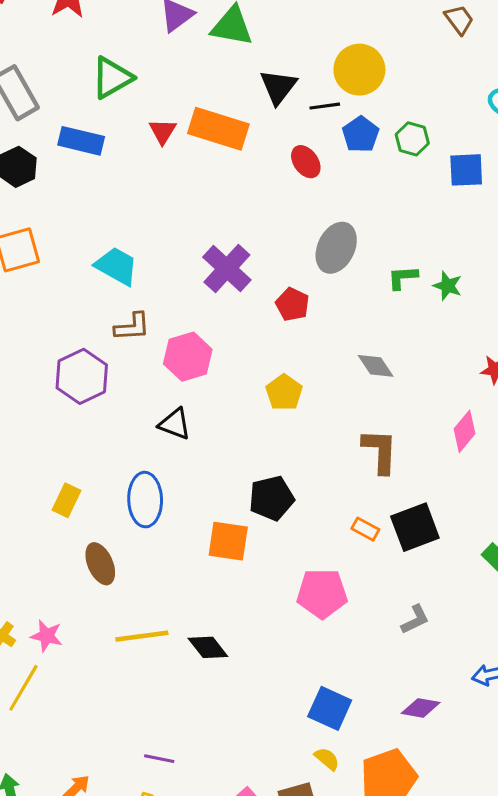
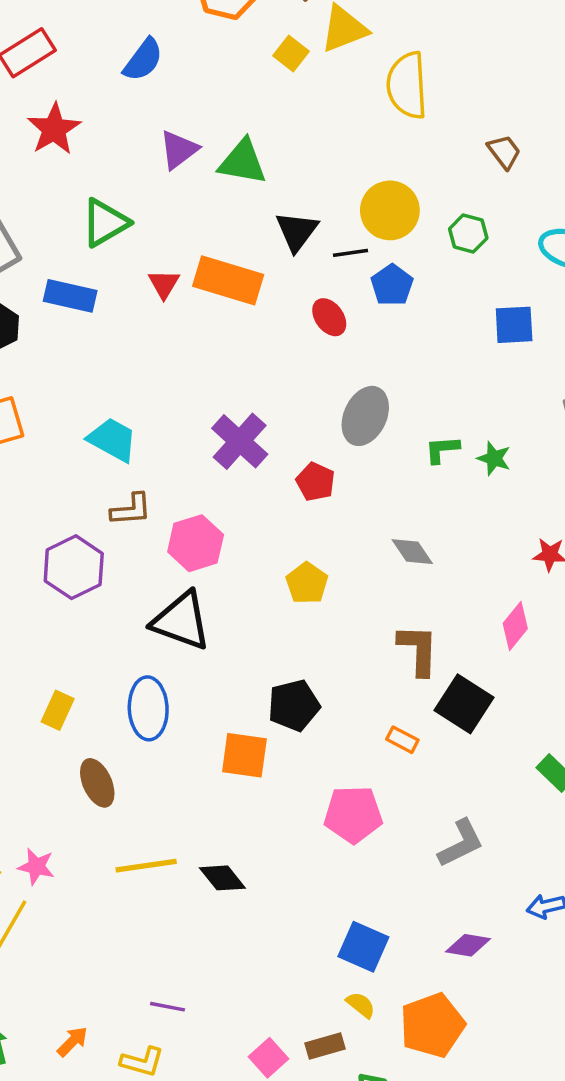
green hexagon: (412, 139) -> (468, 234), moved
black triangle: (175, 424) -> (181, 621), size x1.6
black square: (415, 527) -> (464, 704), moved, turned -36
gray L-shape: (415, 619) -> (461, 843), size x1.4

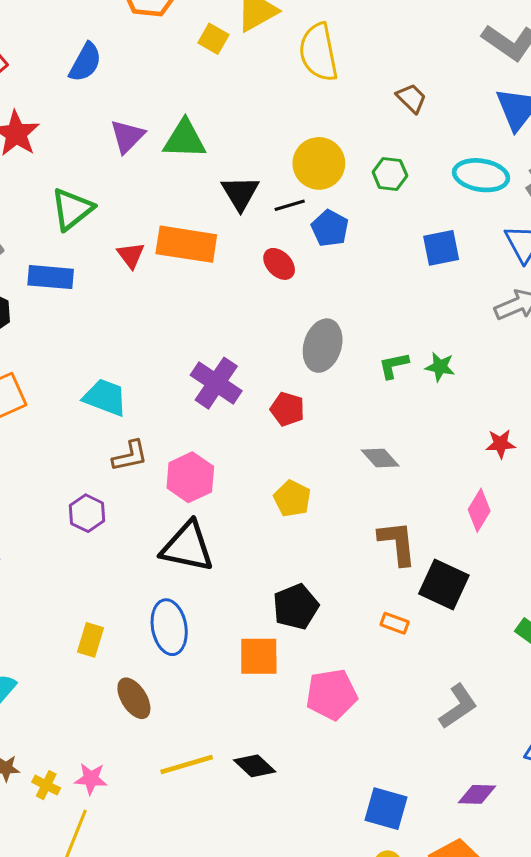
purple hexagon: (74, 567) -> (87, 513), size x0.7
pink pentagon: (353, 814) -> (332, 695), moved

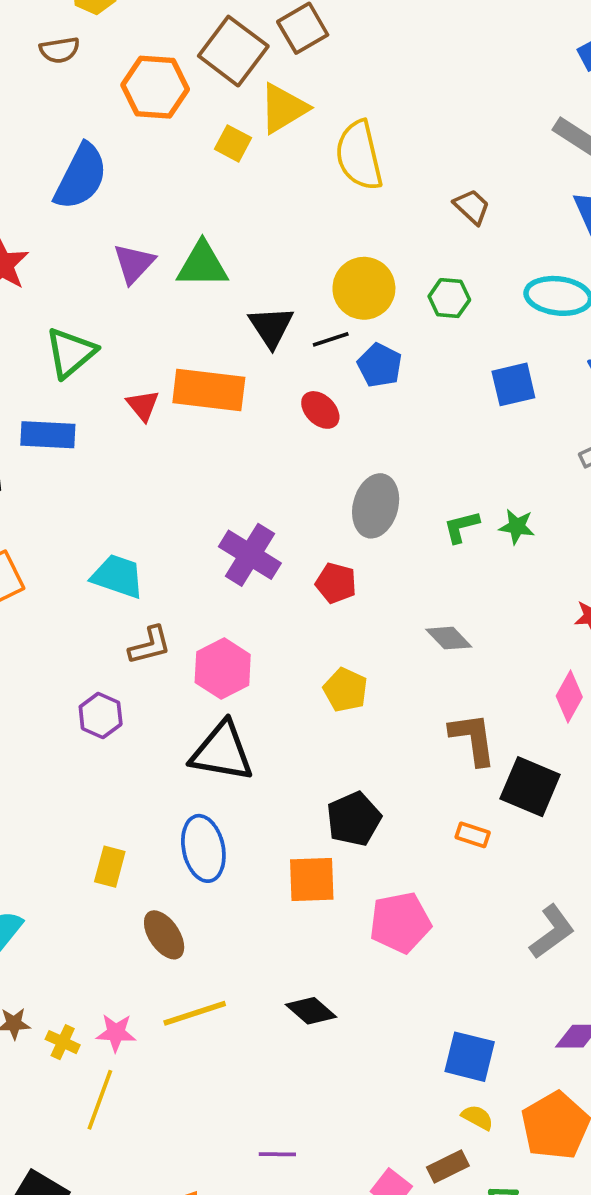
blue semicircle: (85, 62) -> (81, 177), size x1.4
yellow line: (187, 765) -> (195, 1013), moved

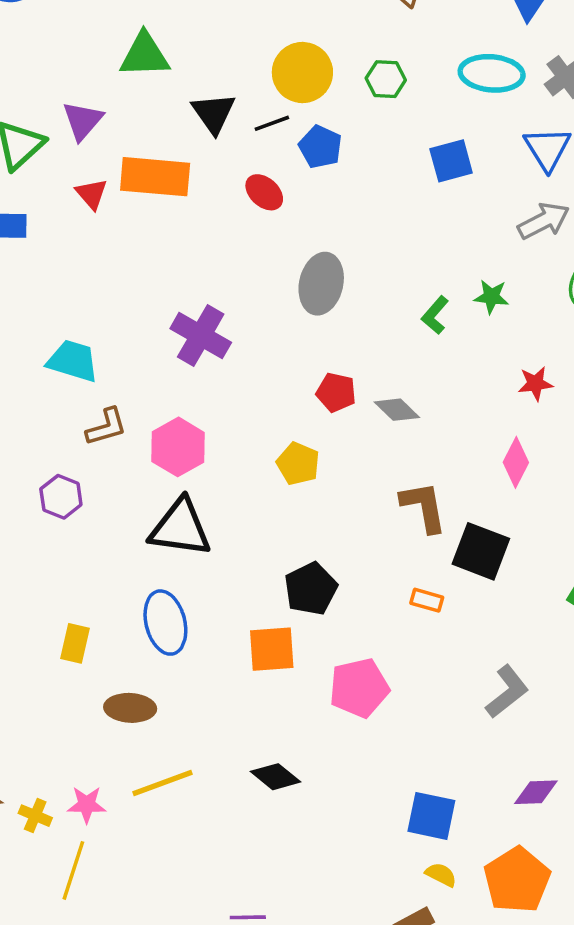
purple triangle: (134, 263) -> (83, 121), moved
green L-shape: (461, 527) -> (435, 315), moved, turned -33
green star: (517, 527) -> (491, 297), moved
red pentagon: (336, 583) -> (336, 392), moved
brown ellipse: (164, 935) -> (130, 708), turned -51

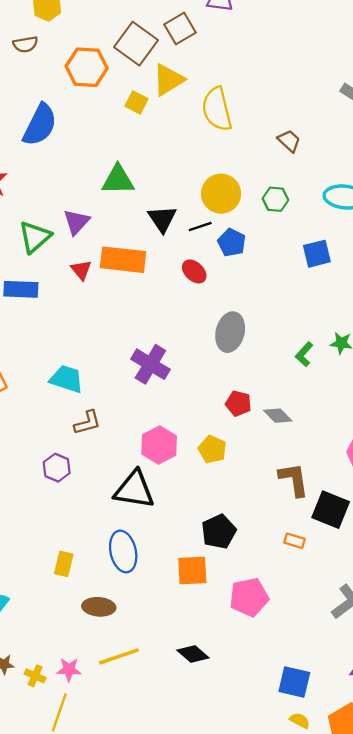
pink hexagon: (178, 447) -> (159, 445), moved

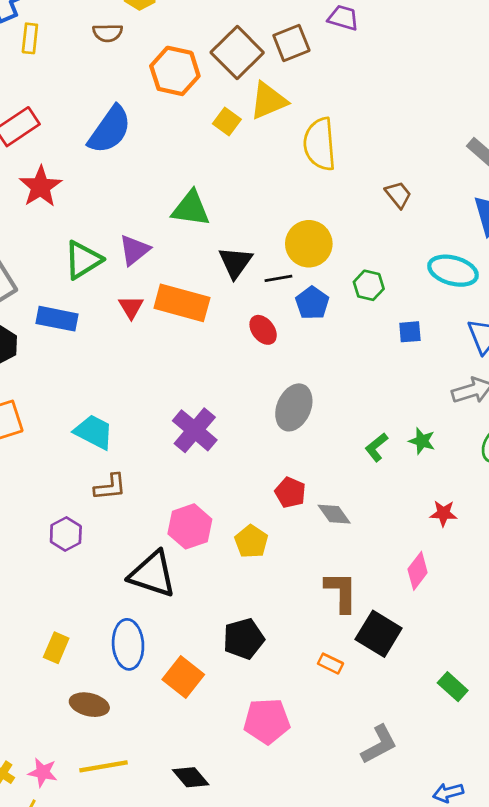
green hexagon: (275, 199) -> (369, 285), moved
blue square: (317, 254) -> (410, 332), size x0.7
orange square: (192, 570) -> (183, 677), moved, turned 32

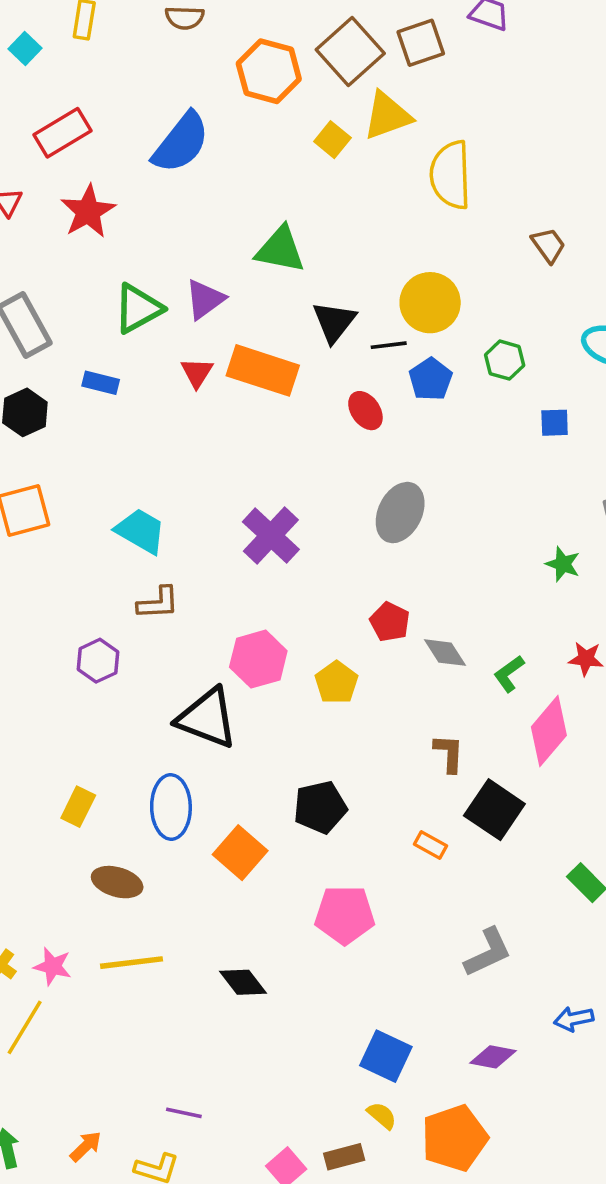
blue rectangle: (57, 319) -> (101, 383), size x0.7
green L-shape: (376, 447) -> (509, 674), moved
pink diamond: (418, 571) -> (549, 731), size x1.4
brown L-shape: (341, 592) -> (449, 753), size x0.7

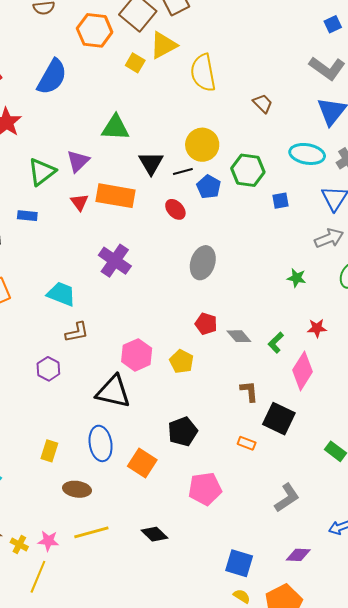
green hexagon: (505, 360) -> (248, 170), size x1.5
purple cross: (271, 536) -> (115, 261), moved

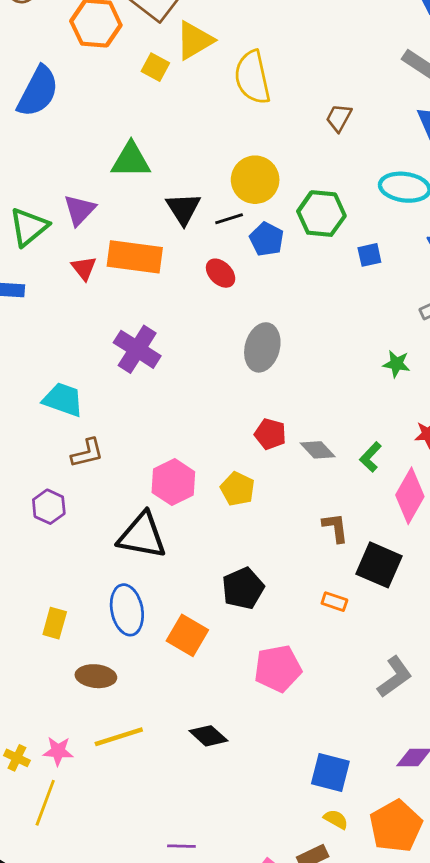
brown trapezoid: (263, 103) -> (339, 118), turned -105

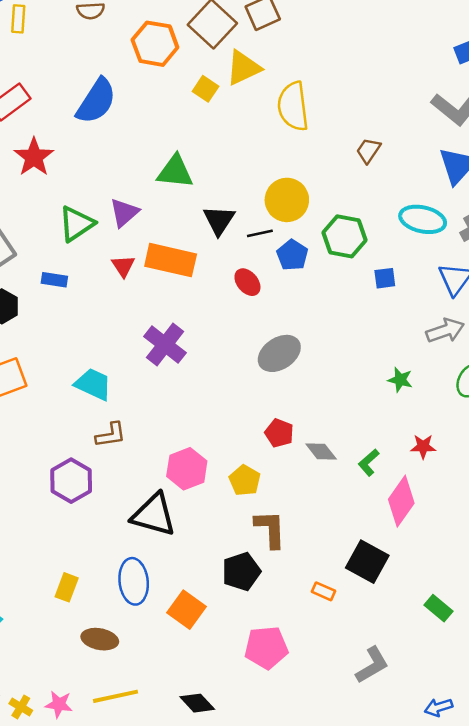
gray ellipse: (262, 347) -> (279, 353), turned 36
purple hexagon: (49, 507) -> (71, 481), size x1.4
brown L-shape: (335, 528) -> (270, 529), moved, size x1.4

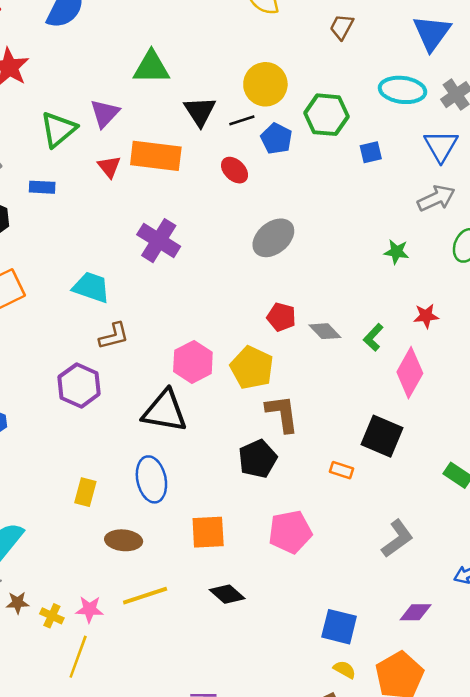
yellow pentagon: (245, 480) -> (252, 368), size x1.4
orange square: (187, 610) -> (208, 532), moved, turned -33

